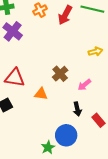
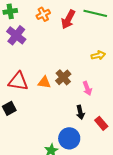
pink arrow: (84, 85) -> (87, 88), turned -72
orange triangle: (41, 94) -> (44, 82), moved

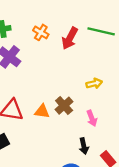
orange cross: (43, 14) -> (41, 32), turned -32
yellow arrow: (98, 55) -> (94, 84), moved

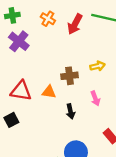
brown cross: (64, 106) -> (69, 76), moved, turned 35
black arrow: (84, 146) -> (71, 111), moved

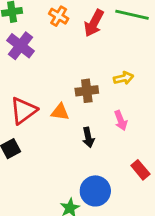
red triangle: (21, 91) -> (23, 111), turned -45

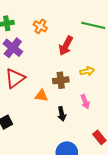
red arrow: (94, 23) -> (66, 46), moved
red triangle: (23, 111) -> (15, 78), moved

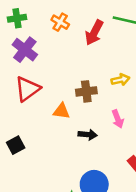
red arrow: (66, 46) -> (94, 33), moved
black arrow: (62, 114) -> (88, 135), turned -72

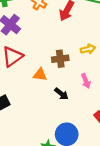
black arrow: (88, 135) -> (61, 94), turned 32

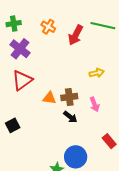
brown cross: (60, 59) -> (69, 97), moved

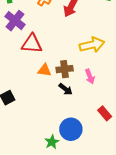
yellow arrow: (97, 73) -> (92, 45), size x1.6
red triangle: (22, 80) -> (32, 44), moved, turned 40

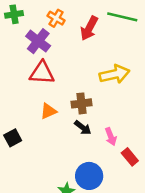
purple cross: (15, 21) -> (38, 41), moved
orange triangle: (44, 70) -> (48, 111), moved, turned -32
pink arrow: (90, 76) -> (111, 137), moved

